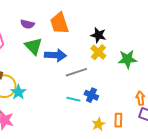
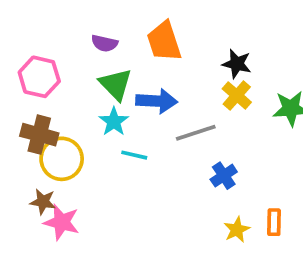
cyan star: (18, 92) -> (114, 122), moved
blue cross: (91, 95) -> (224, 176), turned 32
cyan line: (73, 99) -> (134, 155), moved

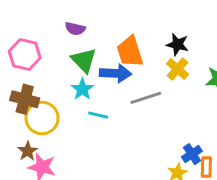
orange trapezoid: (164, 41) -> (130, 52), moved
blue cross: (224, 176) -> (192, 154), moved
brown star: (43, 202) -> (28, 151), turned 30

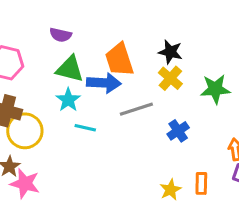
green triangle: (84, 60) -> (70, 69), turned -32
blue cross: (192, 154) -> (178, 131), moved

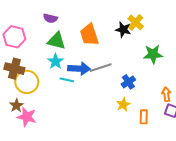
yellow cross: (170, 78) -> (136, 22), moved
blue arrow: (104, 83) -> (79, 69), moved
yellow star: (170, 190) -> (123, 105), moved

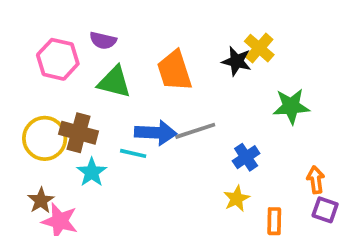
pink hexagon: (14, 37) -> (58, 59), moved
cyan star: (55, 61) -> (92, 172), moved
brown cross: (14, 69) -> (79, 133), moved
yellow circle: (27, 82) -> (45, 138), moved

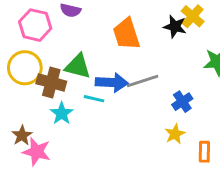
green triangle: (114, 82) -> (78, 66), moved
yellow circle: (45, 138) -> (25, 68), moved

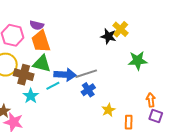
orange trapezoid: (126, 34) -> (41, 41), moved
cyan line: (94, 99) -> (53, 86), turned -40
blue cross: (182, 102) -> (88, 90), moved

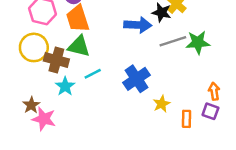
gray line: (86, 74) -> (173, 41), moved
blue arrow: (65, 75) -> (138, 25), moved
blue cross: (88, 90) -> (136, 79), size x1.5
purple square: (156, 116) -> (210, 111), moved

